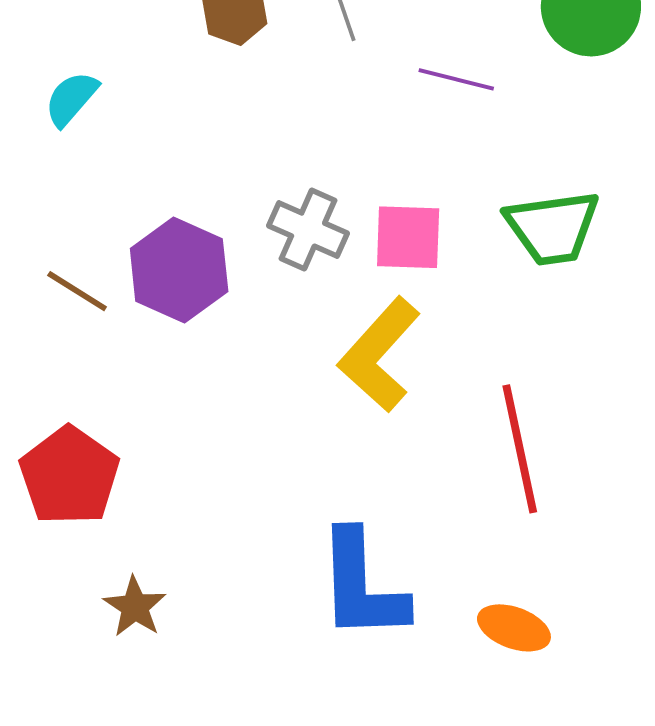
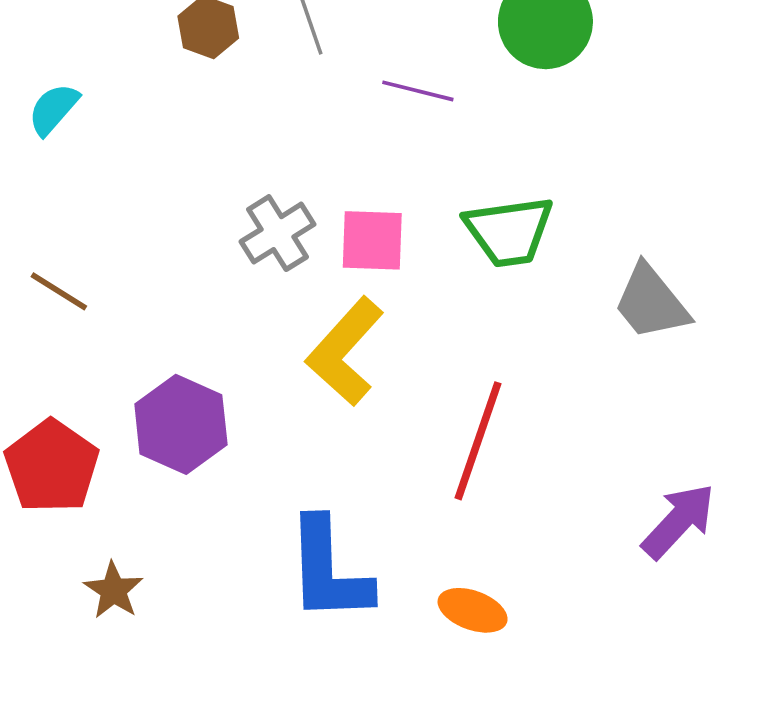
gray cross: (308, 230) -> (278, 233), turned 34
purple hexagon: (179, 270) -> (181, 424), moved
red line: (520, 449) -> (478, 441), turned 31

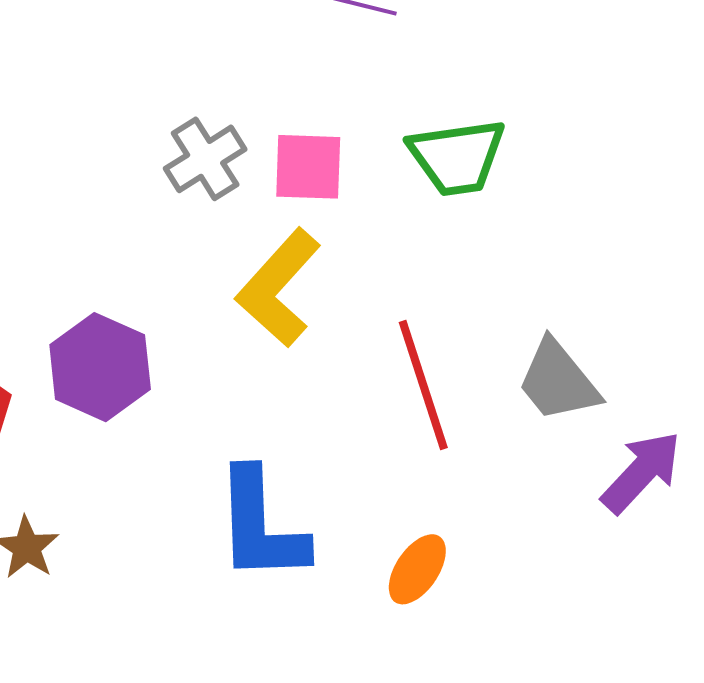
gray trapezoid: (651, 302) -> (558, 381), moved
red line: (478, 441) -> (423, 385), turned -37
orange ellipse: (473, 610) -> (417, 569), turned -76

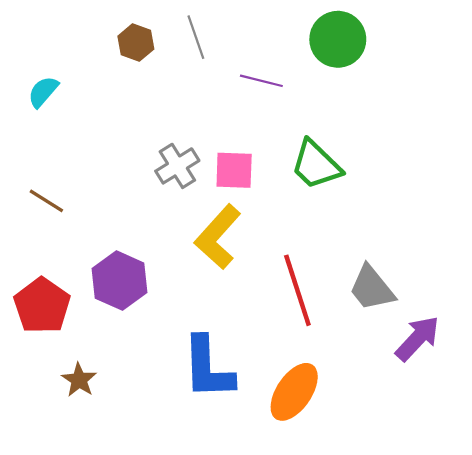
green trapezoid: (457, 157) -> (316, 165), turned 52
orange ellipse: (417, 569) -> (294, 392), size x1.5

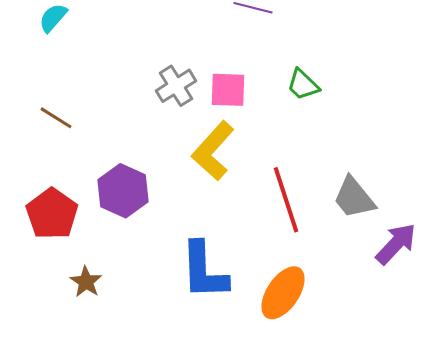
green trapezoid: (316, 165) -> (303, 85), size x0.7

